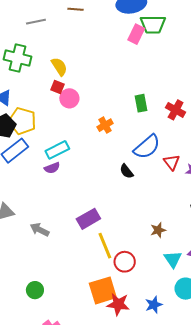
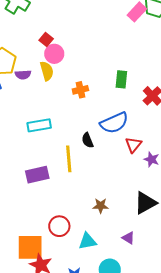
yellow semicircle: (59, 67) -> (47, 71), moved
cyan rectangle: (57, 150) -> (39, 125), moved
purple semicircle: (52, 168) -> (23, 75), moved
yellow line: (105, 246) -> (69, 159), moved
cyan triangle: (173, 259) -> (87, 241), moved, turned 36

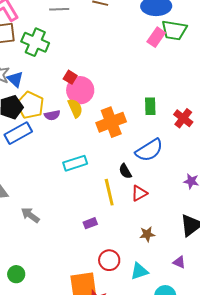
pink circle: (54, 54) -> (80, 90), size x1.4
orange cross: (80, 90) -> (111, 122), size x1.8
red triangle: (133, 145) -> (139, 193), moved, turned 30
purple rectangle: (37, 175) -> (90, 223), moved, size x0.6

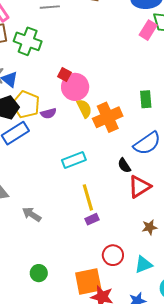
yellow semicircle: (75, 108) -> (84, 108), moved
yellow line: (109, 192) -> (88, 197), moved
red triangle: (139, 193) -> (139, 187), size x1.4
green circle: (16, 274) -> (39, 273), moved

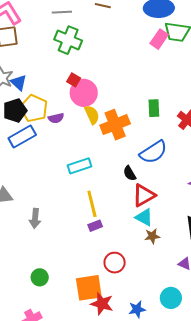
green cross: (28, 41) -> (68, 40), moved
gray arrow: (32, 214) -> (35, 218), turned -120
cyan triangle: (143, 265) -> (144, 217), moved, turned 48

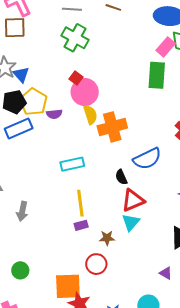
green rectangle: (154, 108) -> (157, 75), moved, size x1.5
cyan triangle: (144, 217) -> (131, 222), turned 36
brown star: (152, 236) -> (107, 238), moved

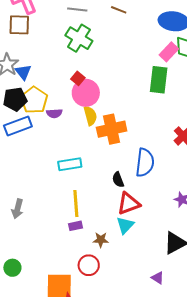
blue semicircle: (147, 159) -> (145, 163), turned -60

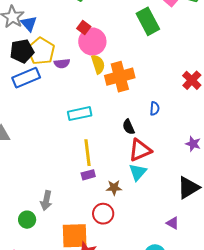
green rectangle: (159, 80) -> (148, 21), moved, turned -32
blue semicircle: (145, 163) -> (155, 109), size x0.5
gray arrow: (17, 209) -> (46, 201), moved

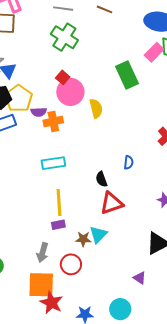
yellow semicircle: (98, 64) -> (96, 108), moved
orange cross: (120, 77) -> (53, 121), moved, size x0.7
cyan triangle: (138, 172) -> (98, 234), moved
gray arrow: (46, 201) -> (43, 253), moved

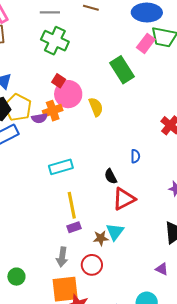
orange cross: (53, 121) -> (53, 111), moved

